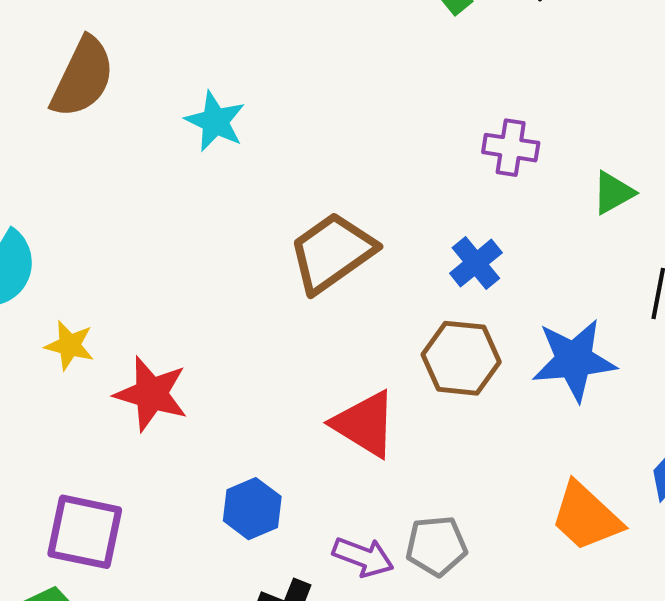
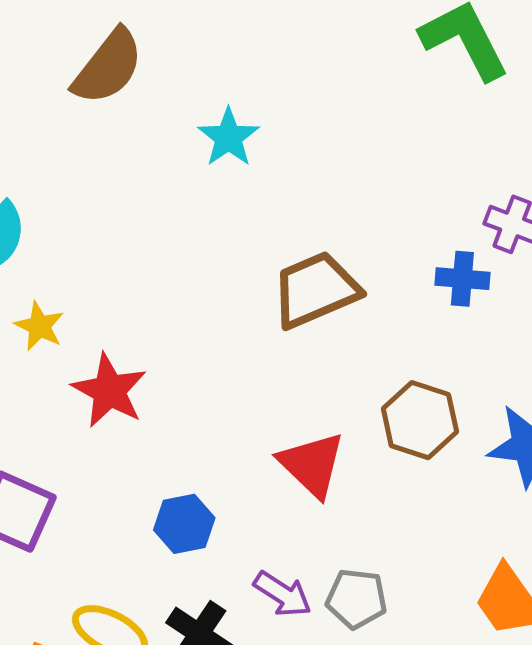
blue cross: (476, 263) -> (462, 279), moved, turned 32

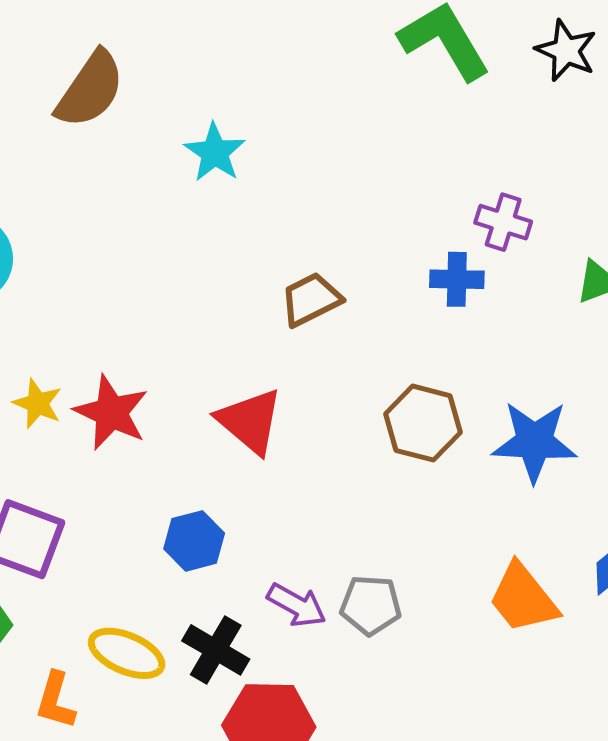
brown trapezoid: (316, 290) -> (311, 299), size x0.7
yellow star: (39, 326) -> (38, 404), moved
red triangle: (312, 464) -> (250, 421), moved

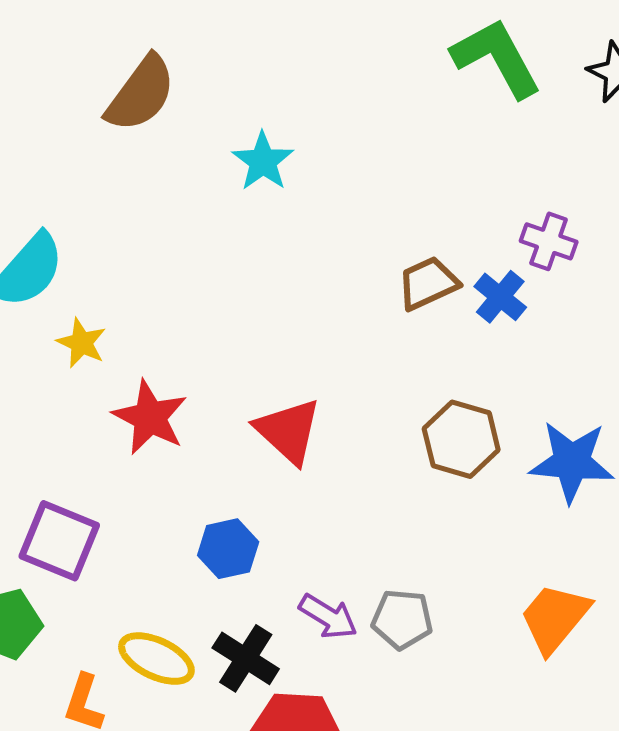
blue cross: (457, 279) -> (500, 297), turned 36
brown trapezoid: (311, 299) -> (428, 283), moved
yellow star: (38, 404) -> (81, 343), moved
orange trapezoid: (523, 598) -> (555, 618), turned 76

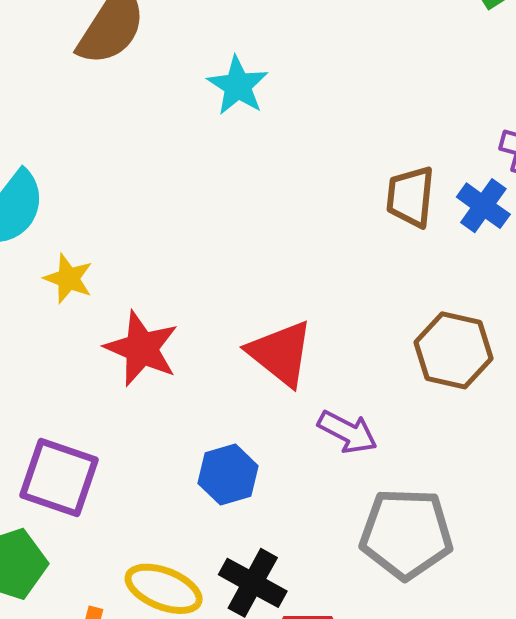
brown trapezoid: (428, 283) -> (410, 197), turned -56
purple arrow: (328, 617) -> (348, 432), moved
gray pentagon: (402, 619) -> (406, 534), size x1.5

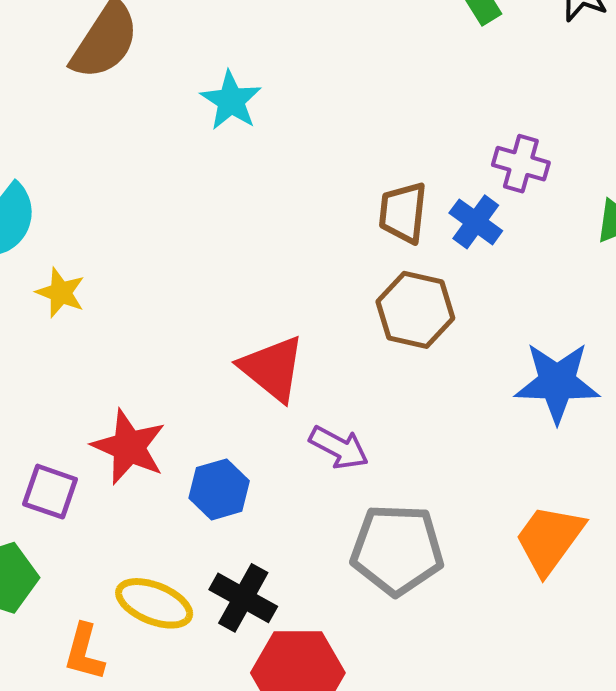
red star: (142, 348) -> (129, 447), moved
brown hexagon: (454, 350) -> (415, 310), moved
purple square: (59, 477) -> (50, 492), size x0.7

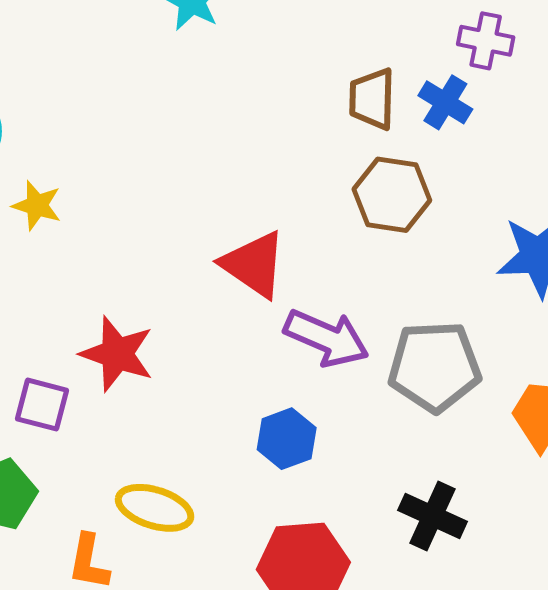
purple arrow: (339, 448) -> (326, 338), size x1.4
blue hexagon: (219, 489) -> (287, 439), moved
gray pentagon: (397, 550) -> (434, 367), moved
black cross: (243, 598) -> (433, 516), moved

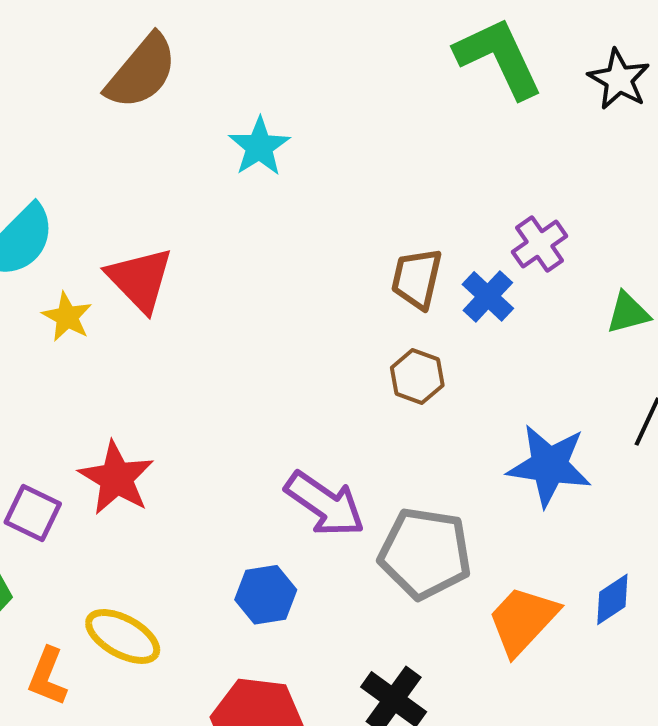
purple cross: (486, 41) -> (540, 244), turned 32
brown hexagon: (392, 195) -> (417, 376), size x0.7
red triangle: (254, 264) -> (140, 279), moved

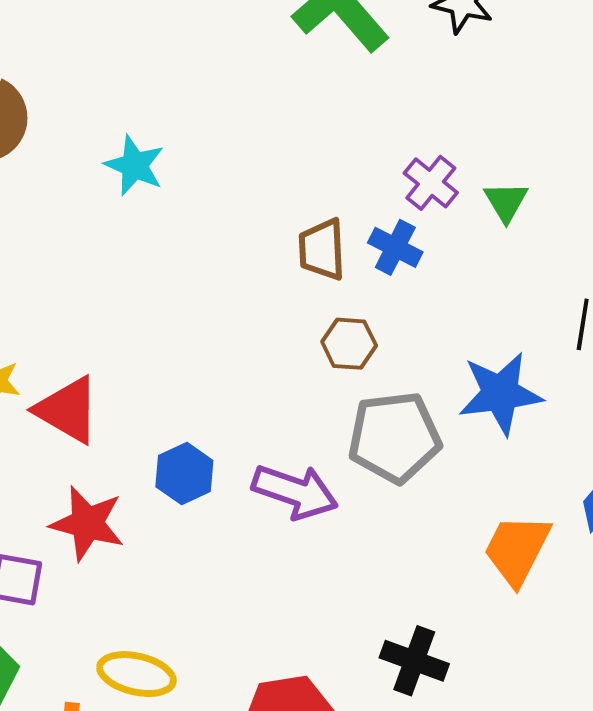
red triangle: (140, 279) -> (68, 410), moved
green triangle: (628, 313) -> (506, 202), moved, turned -30
gray pentagon: (425, 553) -> (394, 437), moved
blue hexagon: (266, 595) -> (184, 474), moved

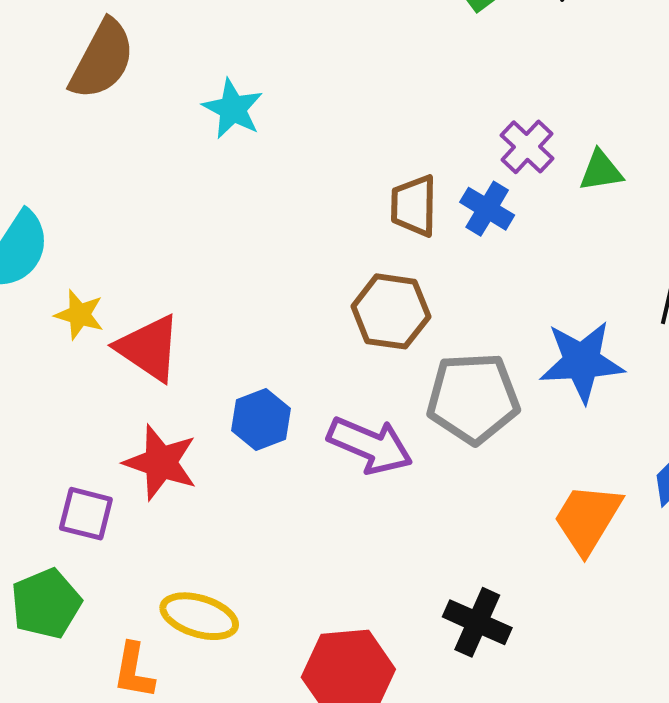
green triangle: (506, 202) -> (601, 171), turned 48
brown hexagon: (349, 344) -> (391, 311), moved, size x1.4

